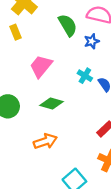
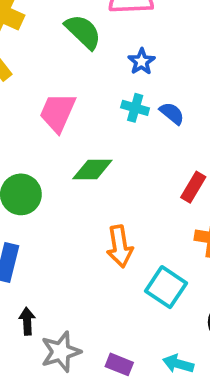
blue star: (92, 41) -> (141, 61), moved
orange arrow: (45, 141) -> (120, 246), moved, turned 115

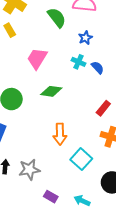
gray star: (61, 352) -> (29, 170), moved

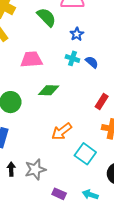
pink trapezoid: (37, 58) -> (31, 59), turned 60
orange arrow: (60, 134) -> (62, 131), turned 60

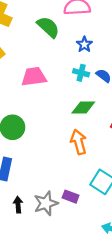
green diamond: (49, 90) -> (83, 107), moved
orange arrow: (62, 131) -> (79, 142), moved, turned 115
purple rectangle: (59, 194) -> (71, 197), moved

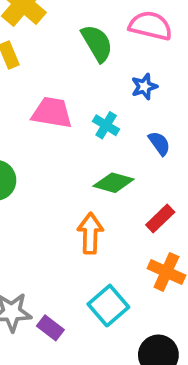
cyan cross: (81, 73) -> (106, 125), moved
purple rectangle: (71, 197) -> (50, 328), moved

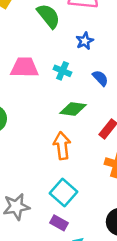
cyan square: (108, 306) -> (63, 193), moved
purple rectangle: (50, 328) -> (59, 223), moved

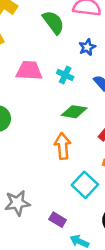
cyan square: (63, 193) -> (85, 185), moved

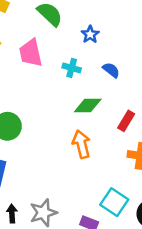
pink trapezoid: (29, 71) -> (31, 53), moved, turned -96
cyan square: (85, 185) -> (114, 202), moved

